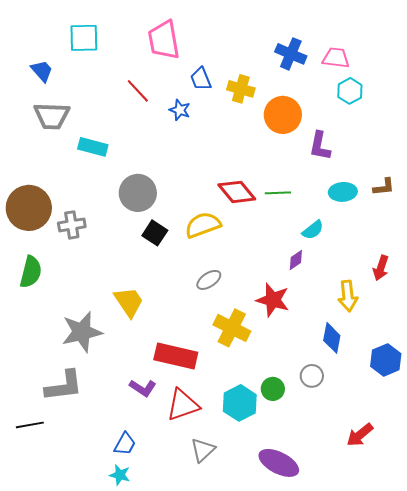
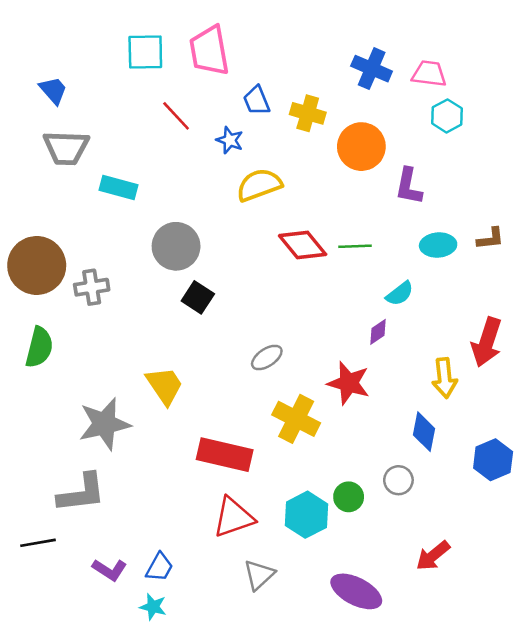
cyan square: (84, 38) -> (145, 52), moved
yellow semicircle: (203, 225) -> (259, 185), moved
red arrow: (381, 268) -> (487, 342), size x1.5
purple L-shape: (143, 388) -> (110, 570), moved
red arrow: (360, 435) -> (433, 556), moved

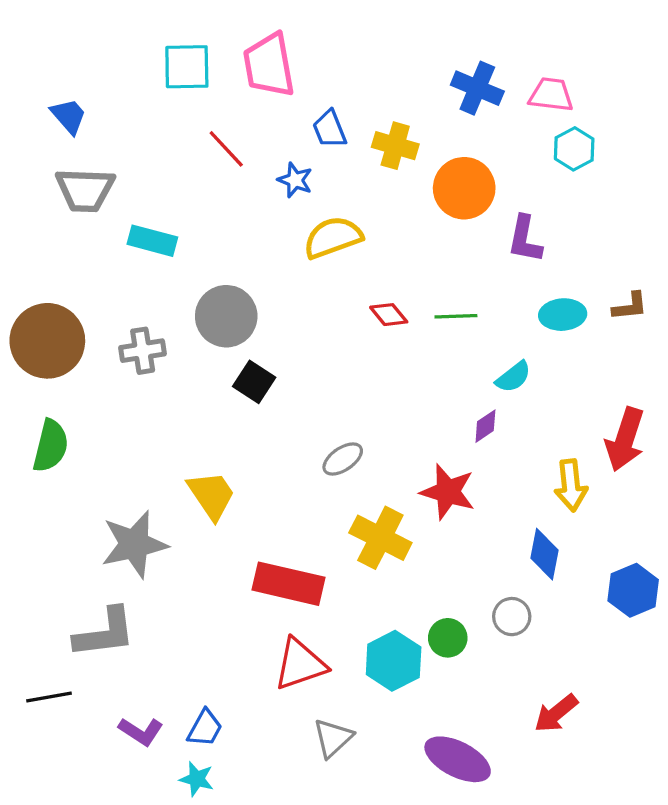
red diamond: (303, 245) -> (389, 315), size x0.6
gray cross: (92, 287) -> (143, 351), moved

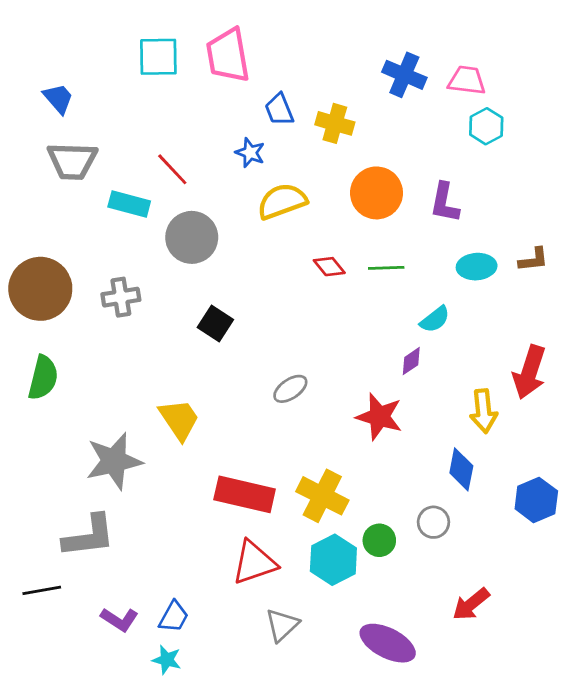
red line: (226, 149) -> (172, 169), moved
orange circle: (464, 188) -> (377, 193), moved
gray circle: (226, 316) -> (192, 237), moved
yellow cross: (380, 538) -> (322, 496), moved

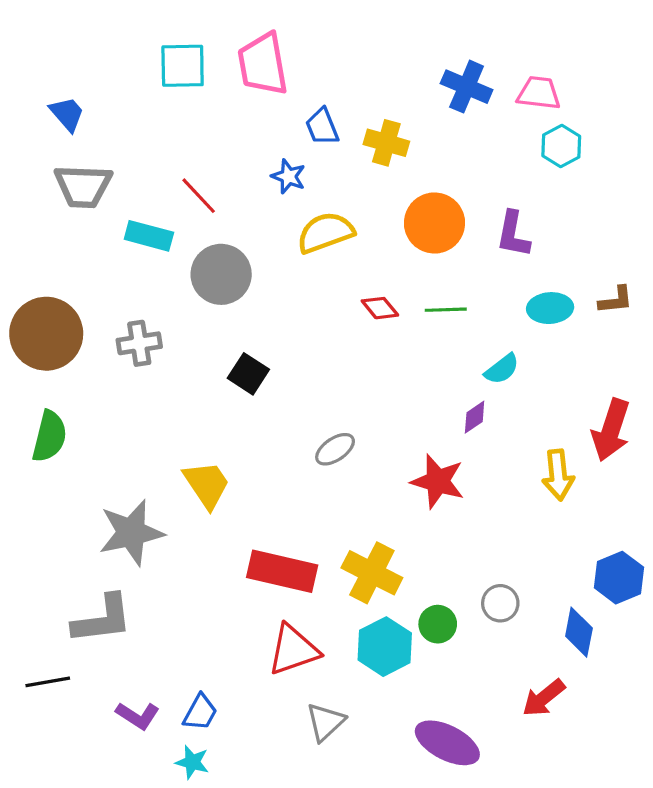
blue diamond: (461, 469) -> (579, 632), moved

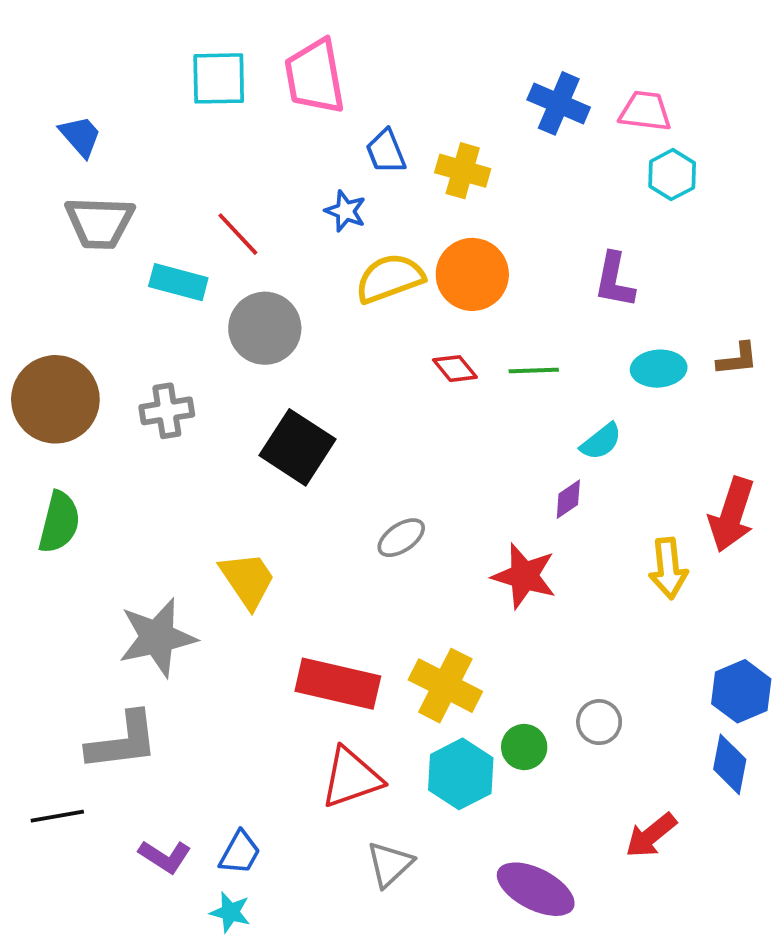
orange circle: (434, 223) -> (472, 274), moved
black square: (248, 374) -> (297, 447), size x1.5
blue diamond: (579, 632) -> (730, 764), moved

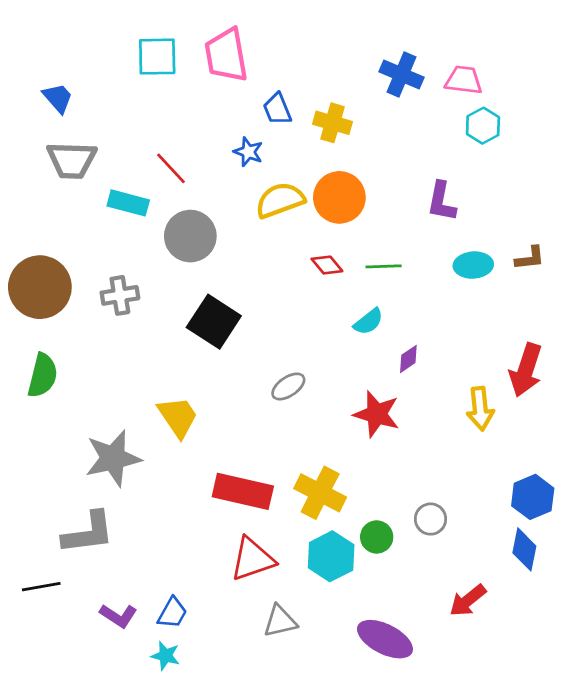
cyan semicircle: (601, 442) -> (368, 322), moved
gray triangle: (390, 864) -> (280, 621), turned 30

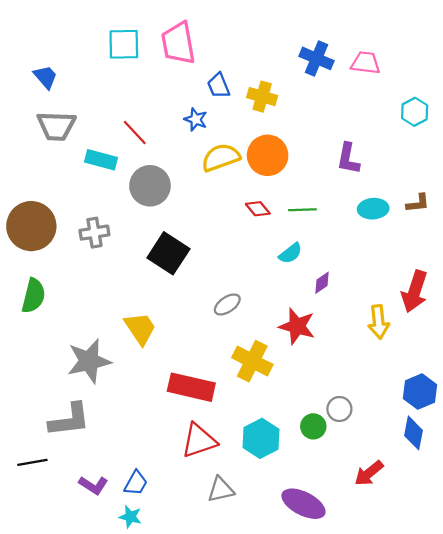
cyan hexagon: (483, 126) -> (415, 112), moved
yellow cross: (320, 493) -> (252, 361), moved
green circle: (377, 537) -> (313, 426), moved

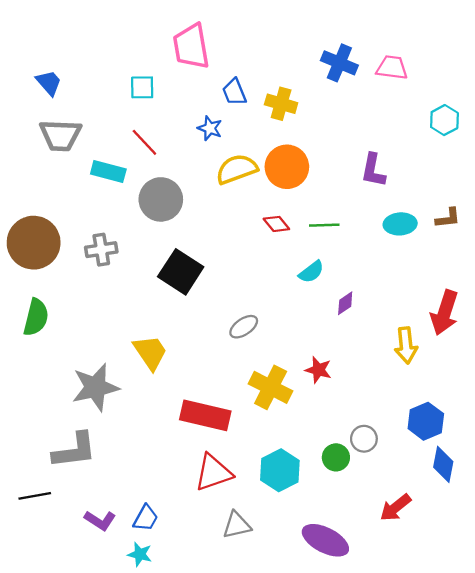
cyan square: (124, 44) -> (142, 87), moved, size x0.7
red star: (297, 326) -> (318, 370), moved, size x0.7
blue hexagon: (420, 392) -> (426, 421), moved

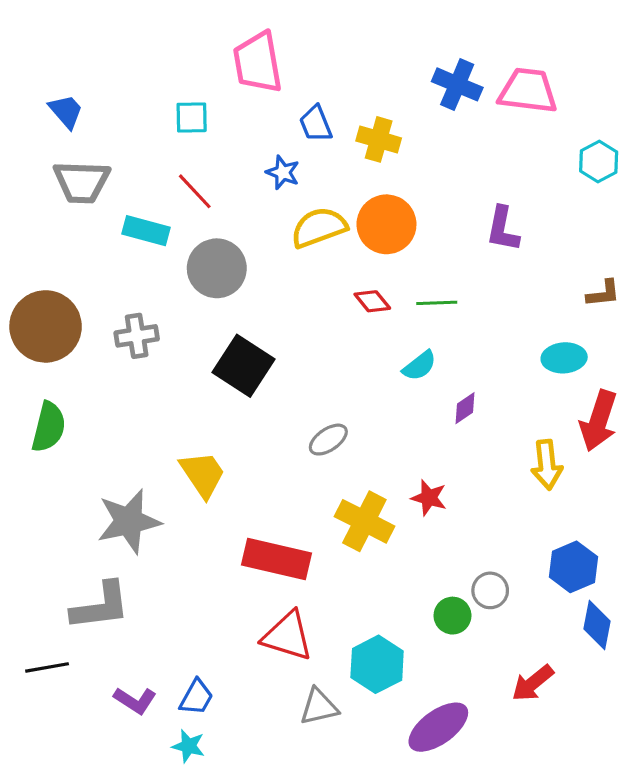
pink trapezoid: (392, 68) -> (528, 91), size x1.4
cyan ellipse: (400, 224) -> (564, 358), moved
cyan hexagon: (280, 470) -> (377, 664), moved
red triangle: (213, 473) -> (287, 636), turned 36
purple ellipse: (325, 540) -> (438, 727), turned -63

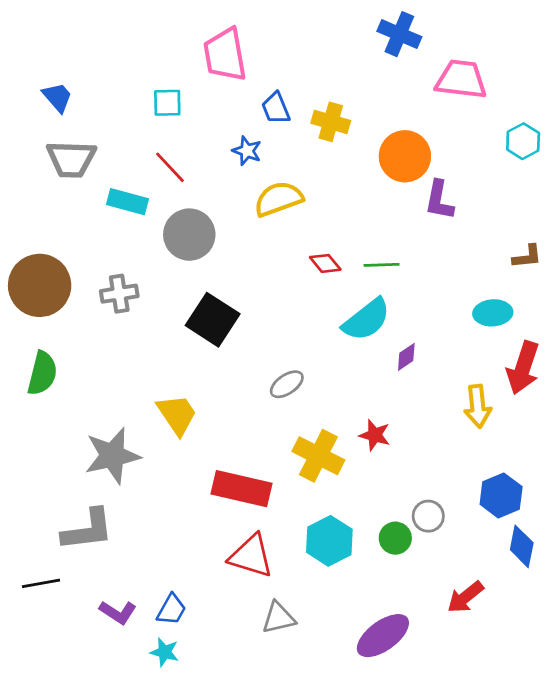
blue cross: (457, 84) -> (399, 34), moved
orange circle: (386, 224) -> (405, 156), moved
cyan semicircle: (419, 366) -> (366, 320), size x1.6
cyan hexagon: (377, 664) -> (329, 541), moved

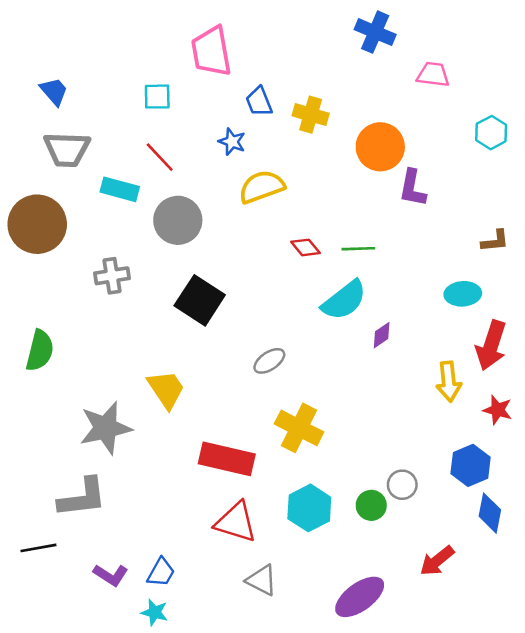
pink trapezoid: (461, 79) -> (433, 75), size x0.7
brown circle: (40, 285) -> (37, 224), moved
red star: (375, 435) -> (498, 410), moved
gray triangle: (279, 618) -> (262, 580), turned 40

